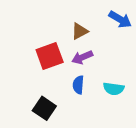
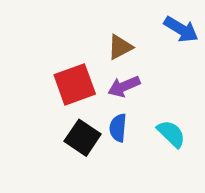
cyan semicircle: (114, 89) -> (171, 134), turned -144
black square: (44, 108) -> (83, 138), moved

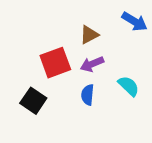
cyan semicircle: (171, 134) -> (129, 86), moved
black square: (83, 138) -> (33, 101), moved

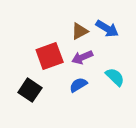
blue arrow: (134, 22) -> (107, 29), moved
blue semicircle: (88, 95) -> (78, 85), turned 54

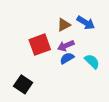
blue semicircle: (78, 85) -> (67, 58), moved
black square: (30, 90) -> (23, 84), moved

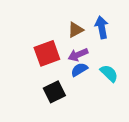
blue arrow: (86, 23) -> (102, 27), turned -132
black square: (23, 84) -> (54, 92), moved, turned 30

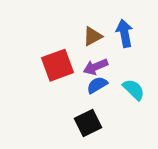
black square: (54, 92) -> (88, 123), moved

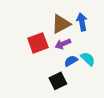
brown triangle: (93, 36) -> (61, 24), size x1.5
blue semicircle: (97, 85) -> (71, 61), moved

